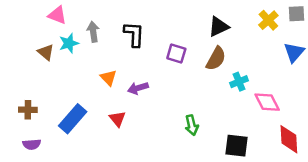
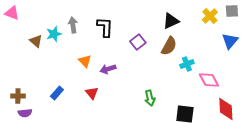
pink triangle: (57, 15) -> (12, 13), moved
purple square: (176, 53) -> (138, 42), turned 35
brown cross: (28, 110) -> (18, 96), moved
blue rectangle: (73, 119) -> (57, 93), size x0.6

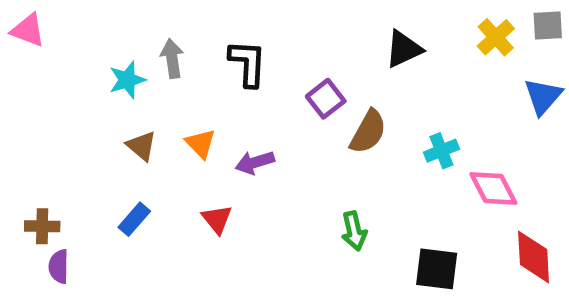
brown triangle: (36, 41) -> (141, 146), moved
brown semicircle: (169, 46) -> (368, 132), moved
purple semicircle: (25, 113) -> (59, 266), turned 96

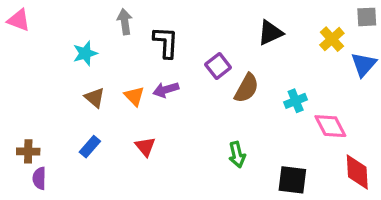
yellow cross: (496, 37) -> (332, 39), moved
gray arrow: (172, 59) -> (125, 22), moved
purple arrow: (255, 162) -> (166, 90), moved

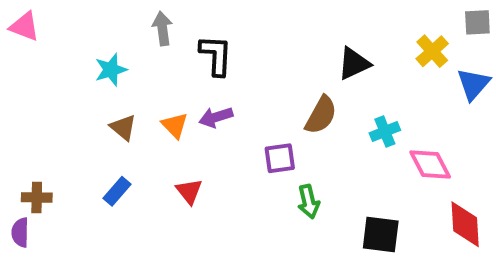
black triangle: (270, 33) -> (354, 64), moved
purple square: (218, 66) -> (280, 158), moved, turned 30
purple semicircle: (39, 178) -> (20, 232), moved

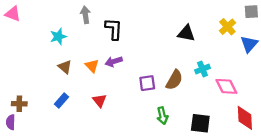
black triangle: (354, 64) -> (186, 33), turned 36
brown semicircle: (321, 115) -> (174, 80), moved
green arrow: (309, 202) -> (162, 116), moved

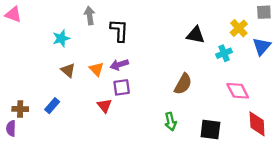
cyan cross: (203, 69) -> (224, 53), moved
purple square: (147, 83) -> (122, 87), moved
blue rectangle: (62, 100) -> (52, 106), moved

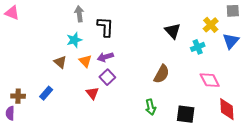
black triangle: (196, 35) -> (173, 31), turned 36
cyan star: (61, 38) -> (74, 40), moved
purple square: (122, 87) -> (107, 77), turned -35

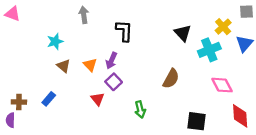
black L-shape: (105, 27) -> (124, 31), moved
cyan star: (74, 40) -> (55, 41), moved
cyan cross: (198, 47) -> (209, 50), size x1.5
purple arrow: (105, 57) -> (111, 61), turned -49
green arrow: (151, 107) -> (140, 110), moved

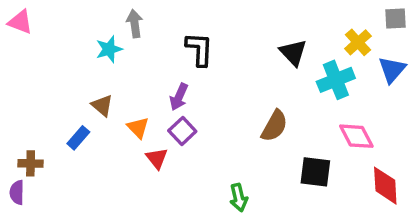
cyan star: (55, 41) -> (109, 49), moved
orange triangle: (90, 65) -> (138, 128), moved
blue rectangle: (49, 99) -> (78, 138), moved
green arrow: (140, 110) -> (239, 198), moved
black square: (197, 121) -> (315, 172), moved

